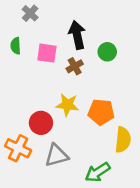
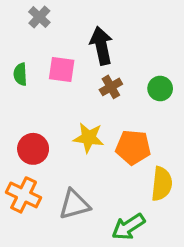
green semicircle: (16, 46) -> (20, 74), moved
green circle: (107, 52) -> (160, 89), moved
brown cross: (75, 66) -> (111, 87), moved
red circle: (41, 123) -> (33, 149), moved

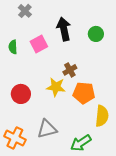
pink square: (62, 69) -> (39, 44), turned -36
brown cross: (111, 87) -> (70, 70), moved
green circle: (160, 89) -> (96, 34), moved
orange cross: (24, 195) -> (15, 138), moved

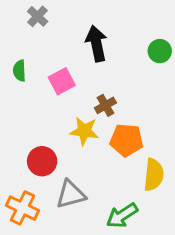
green circle: (96, 34) -> (160, 51), moved
pink square: (39, 44) -> (62, 81), moved
red circle: (21, 94) -> (42, 161), moved

